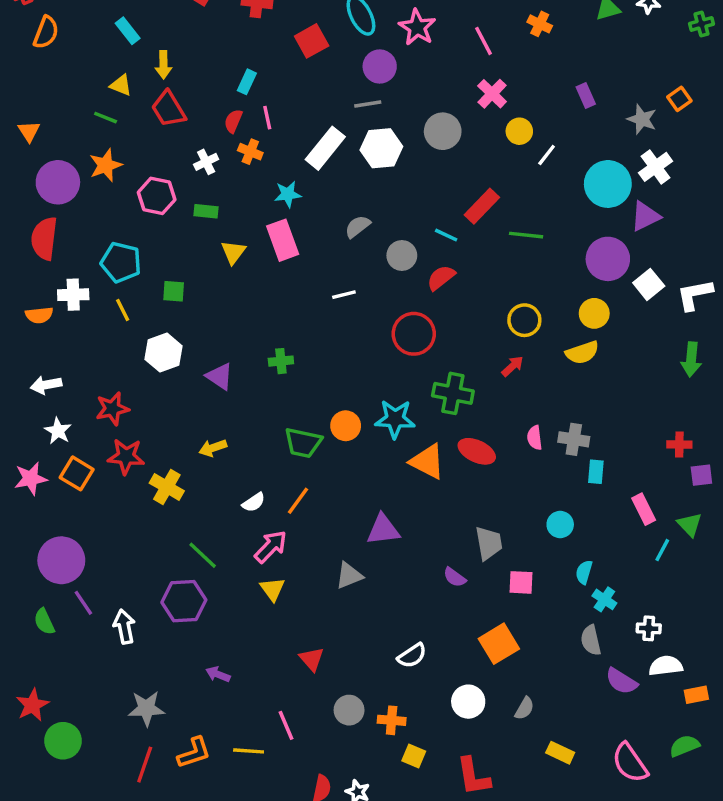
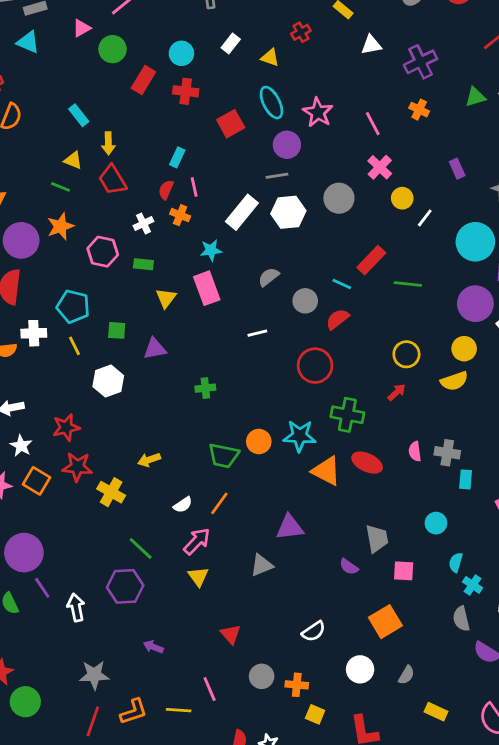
purple triangle: (220, 376) -> (155, 349), moved, turned -45

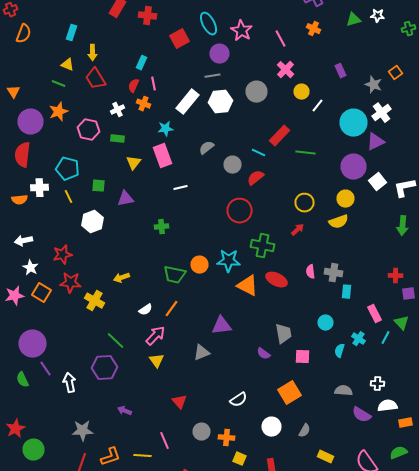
cyan rectangle: (79, 115) -> (72, 33), turned 56
white line: (257, 333) -> (180, 188), moved
cyan cross: (473, 585) -> (358, 339), moved
gray semicircle: (461, 619) -> (344, 391), turned 108

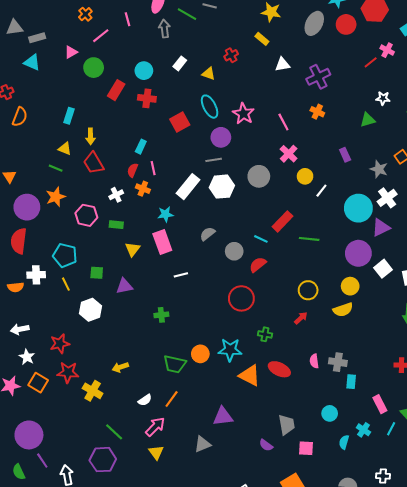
green triangle: (354, 20) -> (368, 120), moved
green cross: (262, 246) -> (265, 334), size x0.6

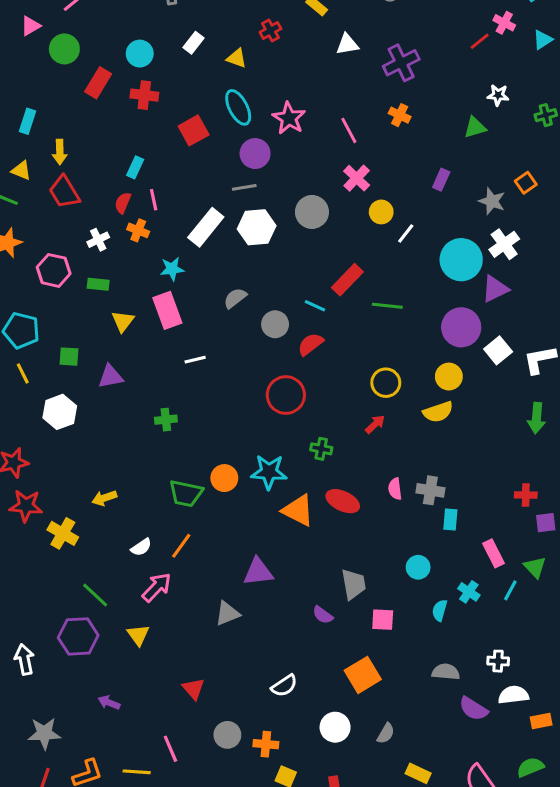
purple rectangle: (345, 155) -> (441, 180), turned 48
yellow triangle: (156, 452) -> (138, 635), moved

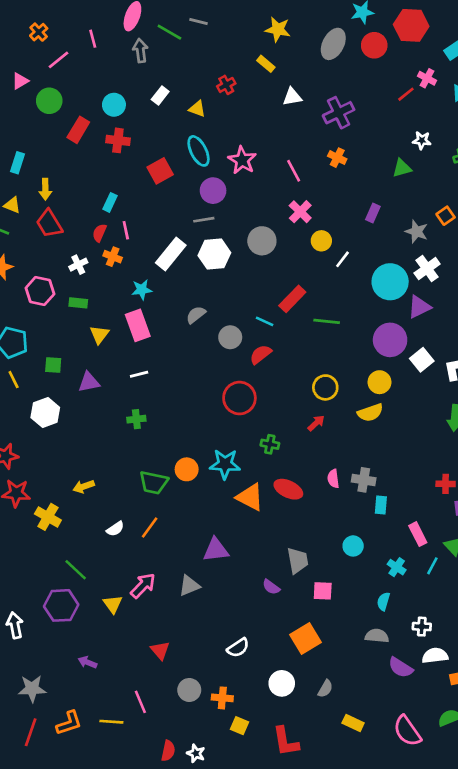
white line: (195, 360) -> (139, 374), moved
pink arrow: (157, 587) -> (143, 586), moved
cyan semicircle: (440, 610) -> (383, 601), moved

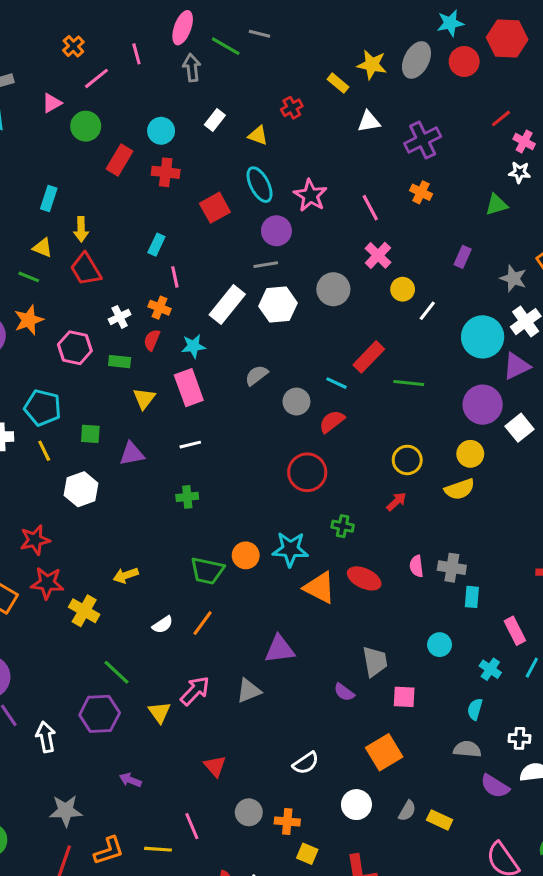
yellow star: (278, 29) -> (372, 65), moved
pink cross: (427, 78) -> (524, 142), moved
red semicircle: (99, 233) -> (152, 340), moved
yellow rectangle: (353, 723) -> (440, 820), moved

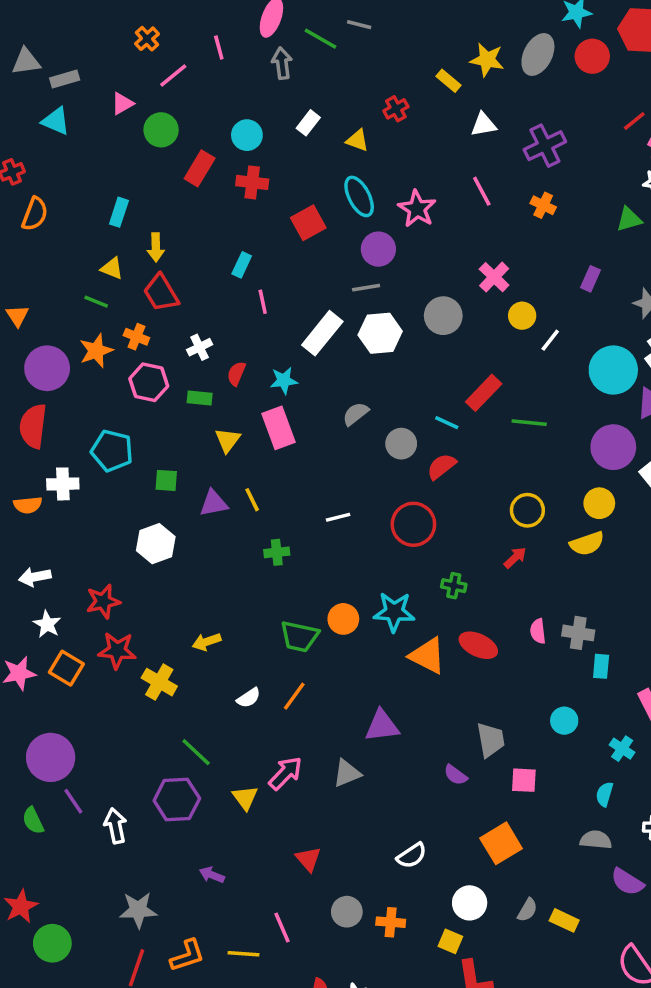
pink line: (370, 208) -> (482, 191), moved
orange cross: (160, 308) -> (136, 337), moved
white line: (190, 445) -> (338, 517), moved
yellow line: (44, 451) -> (252, 500), moved
yellow square: (307, 854) -> (450, 941), moved

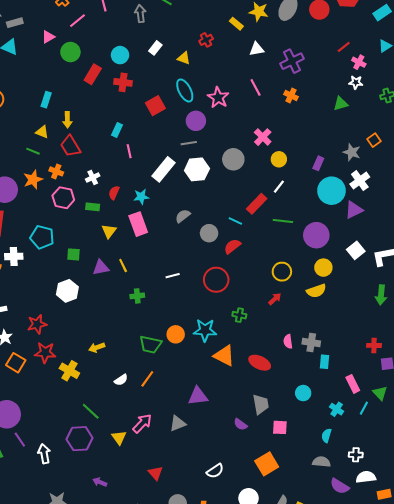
purple rectangle: (591, 279) -> (318, 163), moved
white line: (550, 340) -> (279, 187), moved
purple circle: (613, 447) -> (316, 235), moved
red ellipse: (478, 645) -> (260, 363), moved

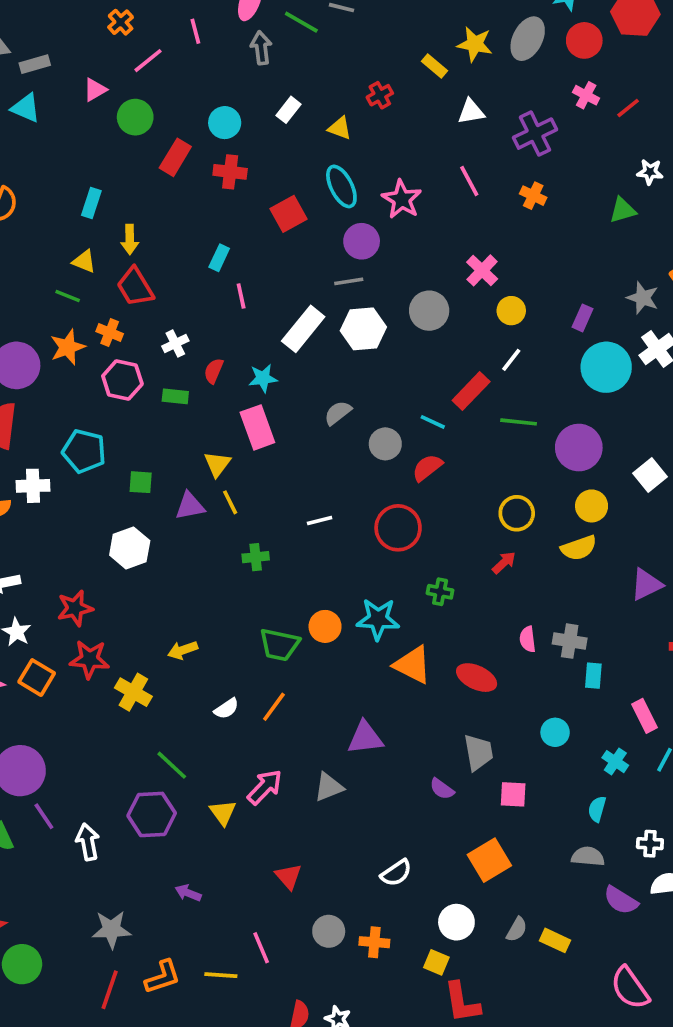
pink cross: (359, 62) -> (586, 95), moved
purple triangle: (354, 210) -> (646, 584), moved
yellow triangle: (109, 231) -> (217, 464), moved

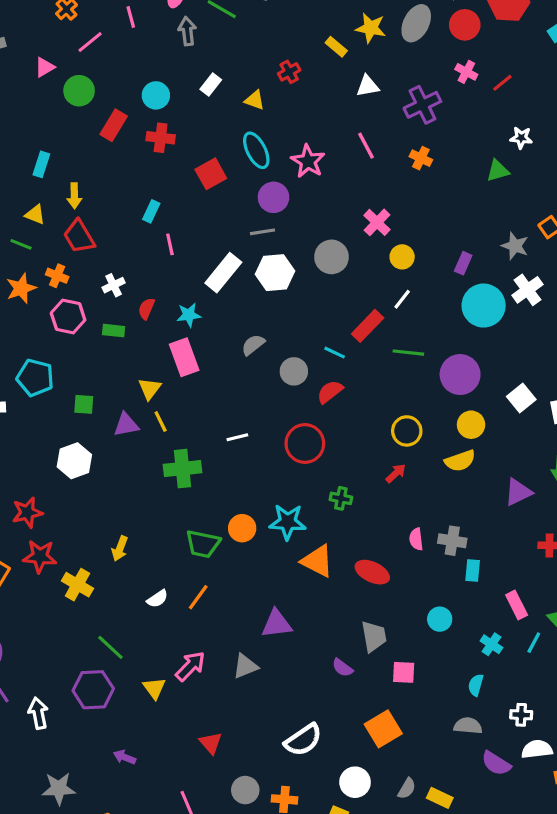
green cross: (256, 557) -> (183, 469), size x1.6
yellow arrow: (183, 650) -> (120, 549), turned -50
white semicircle: (396, 873) -> (303, 740), size x1.4

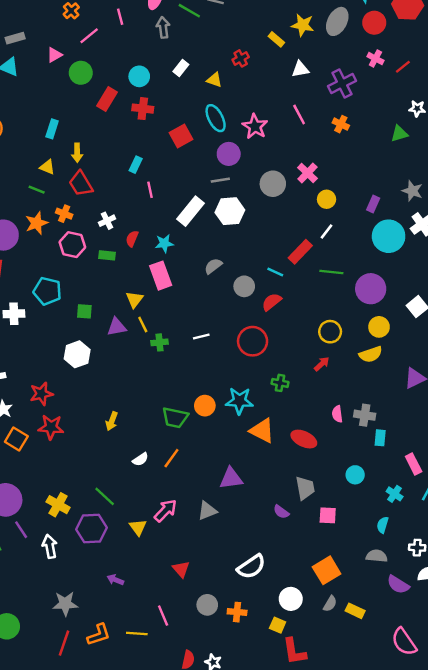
gray circle: (331, 257) -> (273, 184), moved
green cross: (183, 469) -> (159, 342), moved, size x0.6
yellow cross: (77, 585) -> (58, 505), moved
orange square: (383, 729) -> (327, 570), moved

